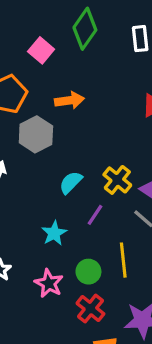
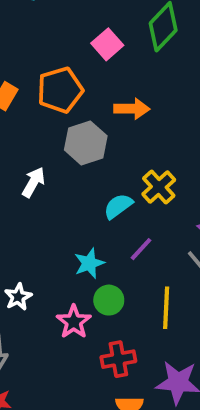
yellow cross: (117, 180) -> (159, 187), moved
green circle: (88, 272) -> (109, 300), moved
red cross: (90, 309) -> (118, 359), turned 32

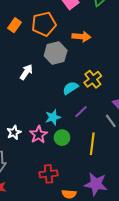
pink star: (74, 322) -> (39, 135), moved
red cross: (118, 359) -> (48, 174), moved

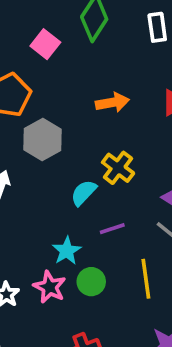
orange arrow: (81, 37) -> (112, 102), moved
purple line: (81, 112) -> (112, 229), turned 40

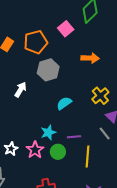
pink square: (45, 44) -> (66, 29), moved
yellow cross: (118, 168) -> (100, 96), moved
purple line: (112, 229) -> (74, 137), moved

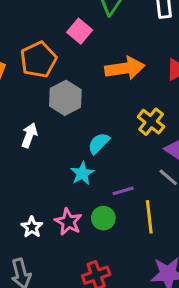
orange arrow: (90, 58) -> (125, 68), size x1.4
cyan star: (48, 132) -> (82, 173), moved

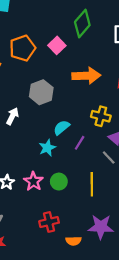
orange pentagon: (38, 60) -> (22, 48), moved
yellow cross: (151, 122) -> (101, 116), turned -30
purple line: (123, 191) -> (80, 143), moved, turned -48

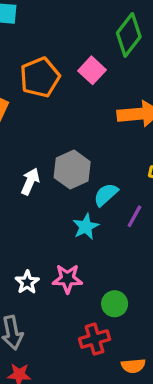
gray hexagon: (41, 92) -> (72, 170), moved
pink star: (33, 181) -> (67, 279), turned -30
green circle: (59, 182) -> (115, 304), moved

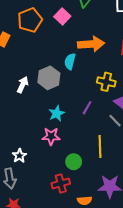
cyan semicircle: (106, 195) -> (70, 61), moved, turned -35
pink star: (67, 279) -> (51, 136), moved
white star: (27, 282) -> (19, 156), moved

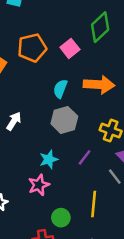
cyan semicircle: (70, 61) -> (60, 89), moved
gray hexagon: (49, 78) -> (64, 120), moved
pink star: (51, 136) -> (39, 185), turned -30

